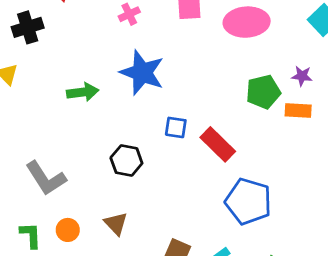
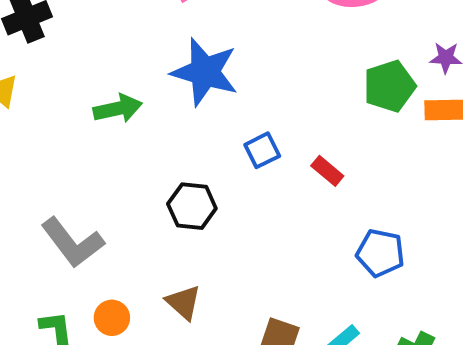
blue square: (176, 127) -> (262, 150), turned -30
red rectangle: (218, 144) -> (327, 171), size x0.6
blue pentagon: (248, 201) -> (380, 253), size x0.7

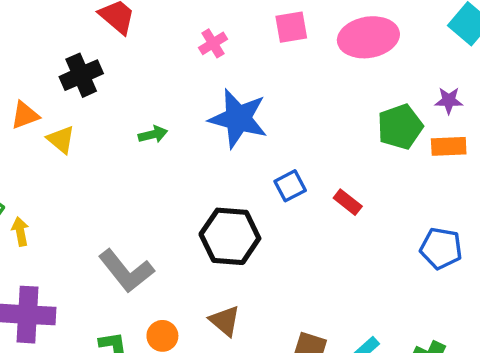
green arrow: (118, 108) -> (153, 134), moved, size x0.7
black hexagon: (192, 206) -> (230, 236), size x1.4
blue pentagon: (380, 253) -> (441, 248), moved

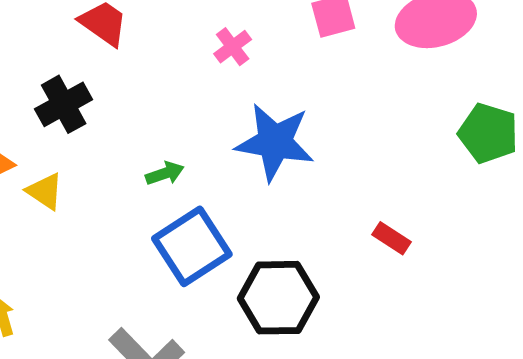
green pentagon: (400, 127) -> (488, 133), turned -30
blue square: (290, 186) -> (192, 246), moved, size x1.8
red rectangle: (348, 202) -> (391, 238), moved

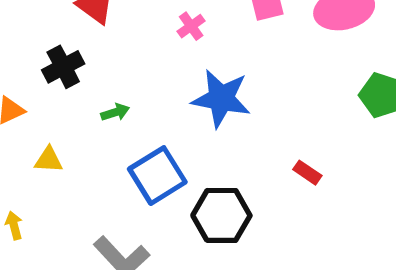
green arrow: (165, 173) -> (115, 112), moved
yellow triangle: (45, 191) -> (49, 160), moved, turned -32

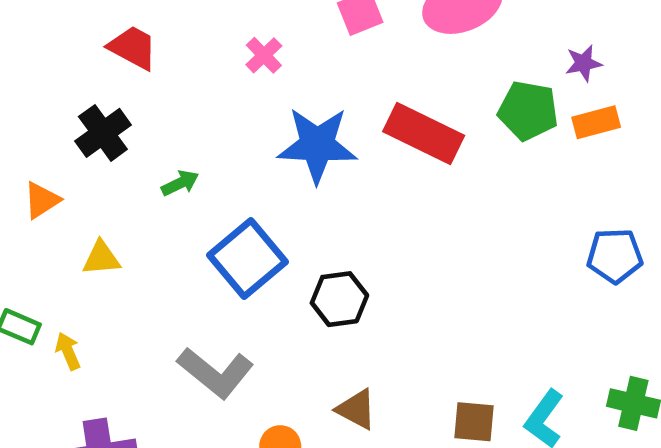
red rectangle: (307, 173) -> (424, 134), moved, size x2.0
black hexagon: (221, 215) -> (339, 299), size x0.7

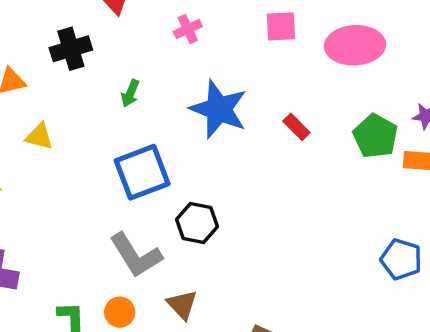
pink cross: (264, 55) -> (188, 29), moved
red rectangle: (424, 134) -> (296, 127), size x0.5
green arrow: (180, 183) -> (130, 93), moved, turned 120
gray L-shape: (216, 373) -> (136, 255), moved

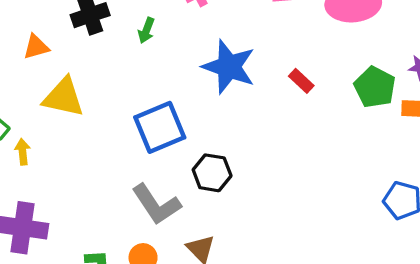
green arrow: (130, 93) -> (146, 30), moved
yellow triangle: (39, 136) -> (63, 97), size x1.6

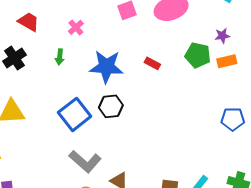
green arrow: (146, 30) -> (60, 57), moved
black hexagon: (212, 173) -> (111, 106), moved

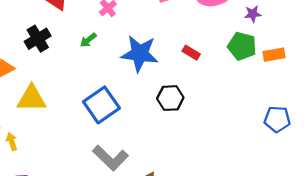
purple star: (222, 36) -> (253, 14), moved
green arrow: (60, 57) -> (88, 40), turned 42
black hexagon: (111, 106) -> (170, 98), moved

